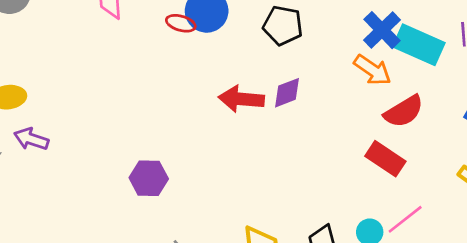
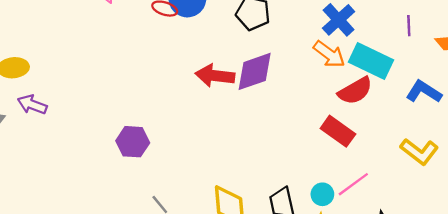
cyan rectangle: (419, 45) -> (371, 61), moved
purple diamond: (287, 93) -> (255, 71), size x1.5

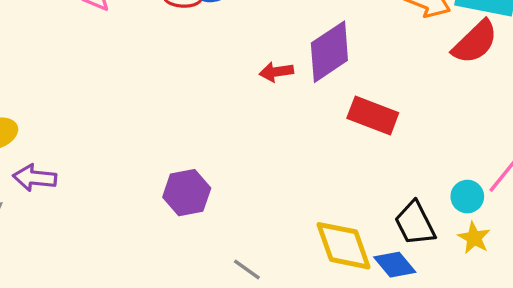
red arrow: (215, 76) -> (276, 72), size x0.6
red rectangle: (338, 131) -> (373, 115), moved

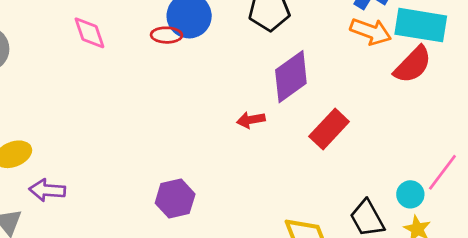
red arrow: (276, 72) -> (251, 120), moved
red rectangle: (373, 115) -> (329, 129), turned -66

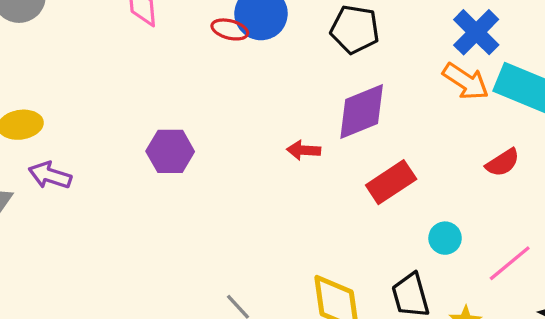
red semicircle: (413, 65) -> (503, 163), moved, size x0.7
cyan circle: (410, 194) -> (445, 238), moved
purple hexagon: (175, 199) -> (170, 151), moved

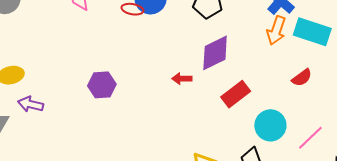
orange arrow: (466, 81) -> (276, 30), turned 80
cyan circle: (445, 238) -> (270, 125), size x1.6

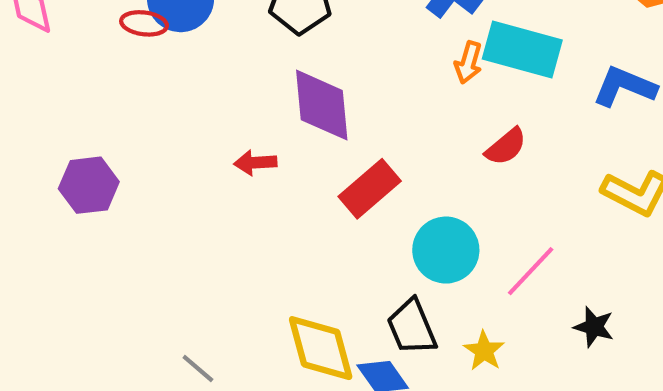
orange arrow: (276, 30) -> (468, 63), moved, size x0.7
purple diamond: (215, 53) -> (322, 105), turned -66

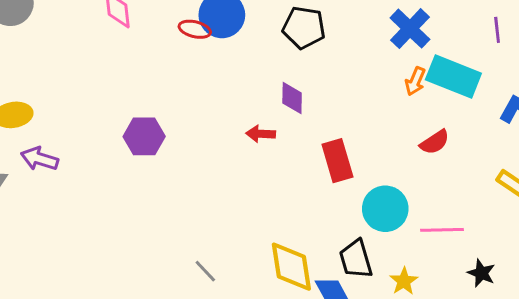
purple diamond: (322, 105) -> (292, 98), moved, size x0.6
red rectangle: (370, 189) -> (337, 161), turned -72
pink line: (531, 271) -> (442, 230), turned 39

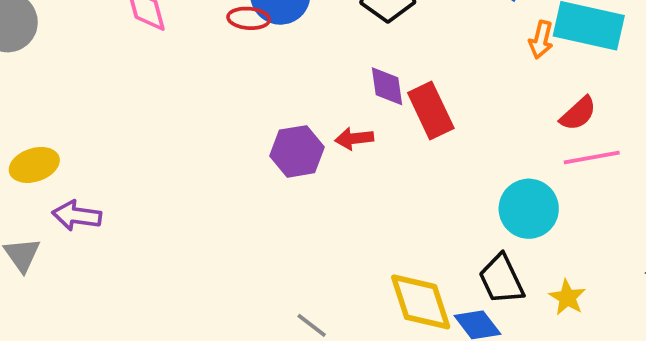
purple hexagon: (144, 136) -> (297, 151), moved
red rectangle: (337, 161) -> (431, 110), moved
pink line: (442, 230) -> (592, 158), moved

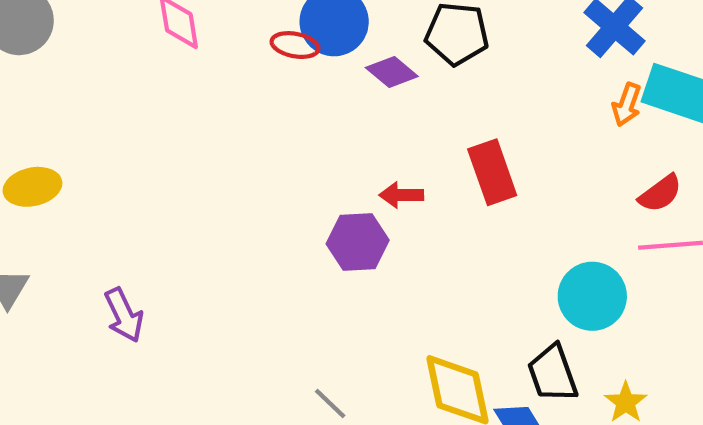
purple diamond: (387, 86) -> (392, 72), moved, turned -48
purple hexagon: (297, 151) -> (358, 242), moved
purple arrow: (77, 216) -> (124, 315), moved, turned -129

